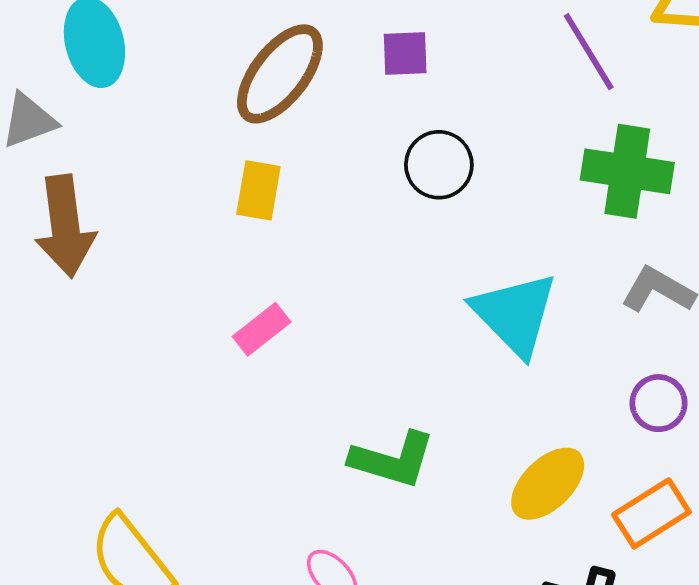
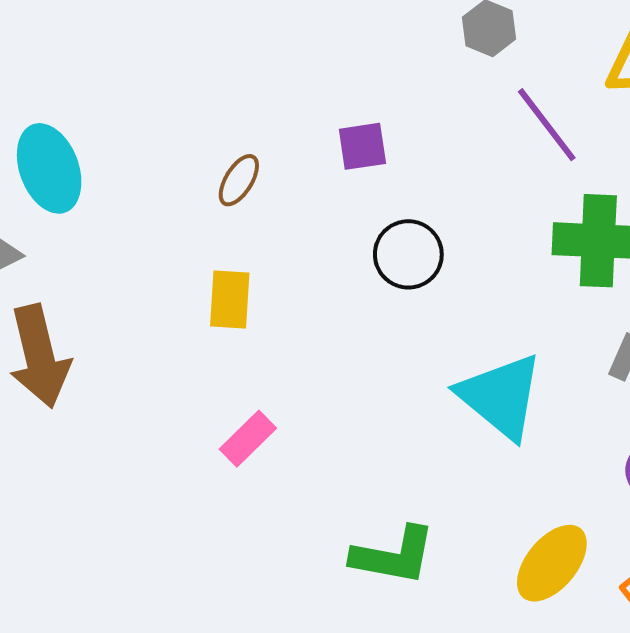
brown ellipse: (280, 74) -> (239, 180), size x0.5

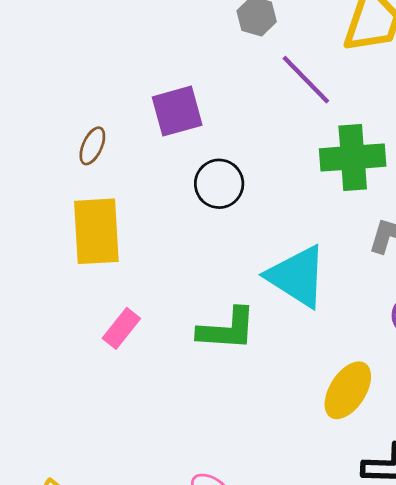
purple square: (362, 146) -> (177, 111), size x1.4
yellow rectangle: (230, 299) -> (96, 231), size x1.6
green L-shape: (393, 556) -> (227, 329), moved

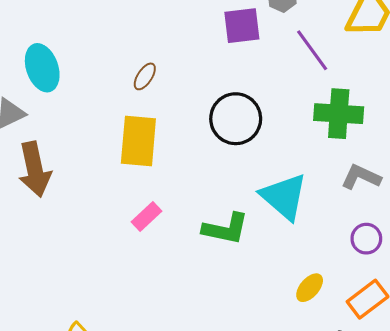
purple square: (177, 111) -> (242, 26), moved
black circle: (219, 184) -> (236, 119), size x1.4
yellow ellipse: (348, 390) -> (310, 288), size x0.7

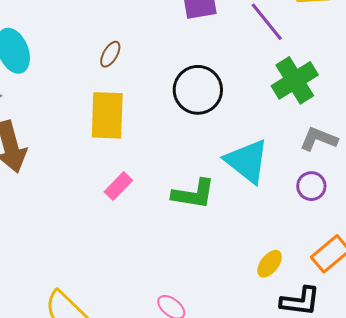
green cross: (339, 114) -> (295, 80), turned -33
purple circle: (366, 239) -> (311, 186), moved
yellow ellipse: (310, 288) -> (270, 264), moved

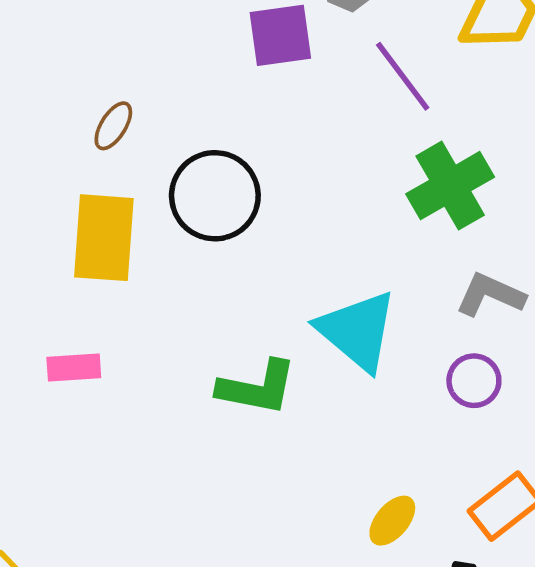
black circle: (198, 90) -> (215, 196), moved
pink rectangle: (118, 186) -> (74, 368), moved, turned 40

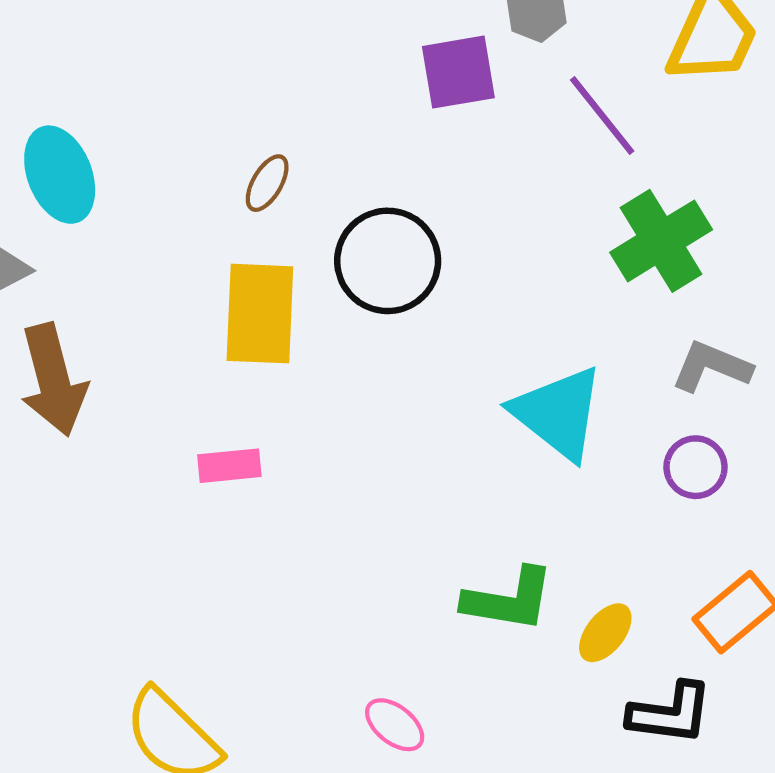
green L-shape: (257, 388) -> (509, 600), moved

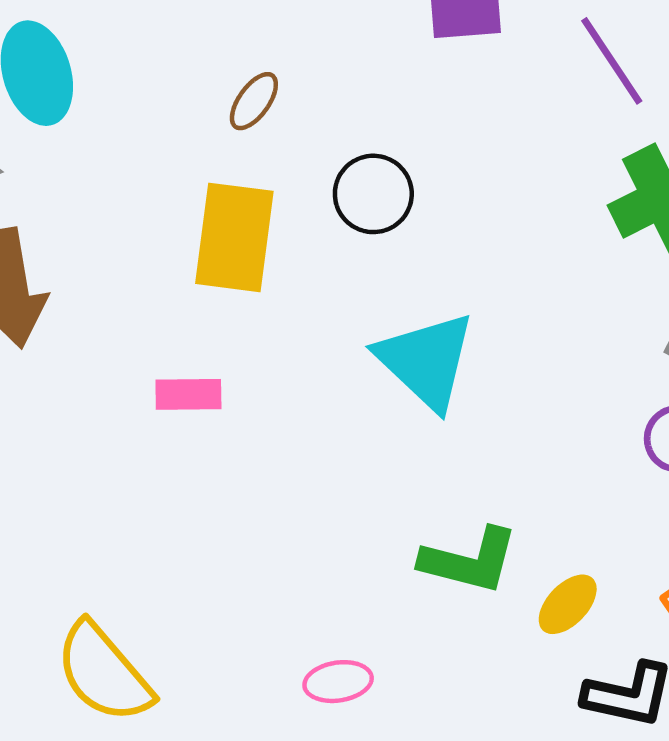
black circle: (388, 261) -> (373, 194), size x0.7
cyan triangle: (558, 413) -> (426, 361), moved
pink ellipse: (395, 725) -> (338, 682), turned -52

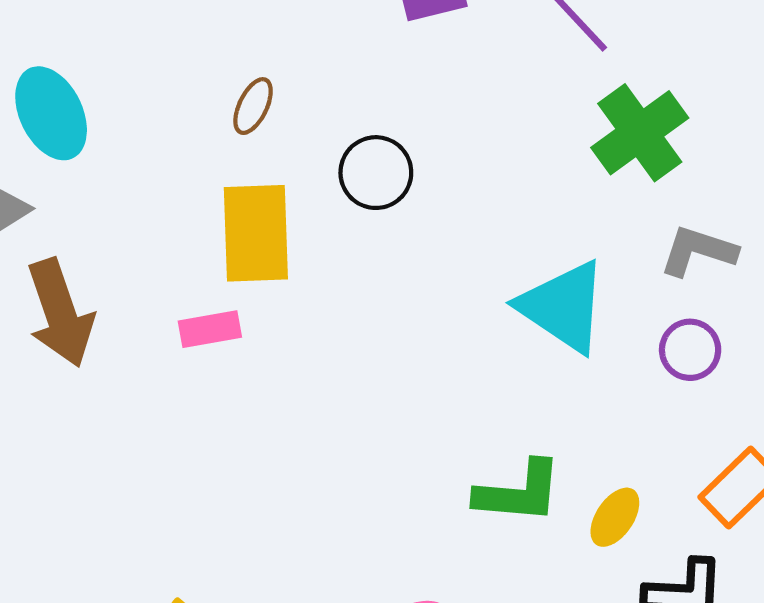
cyan triangle: (426, 361) -> (563, 307), moved
pink rectangle: (188, 394) -> (210, 329), moved

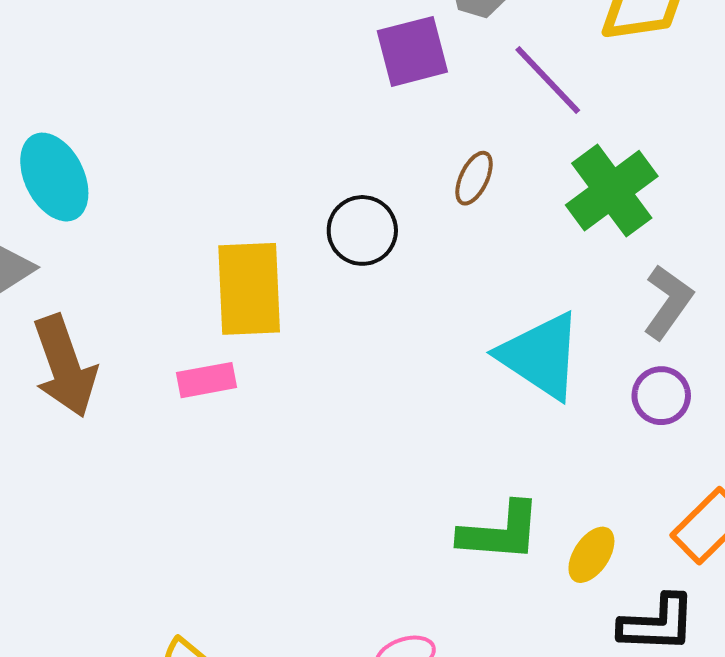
brown ellipse: (253, 106) -> (474, 178), moved
gray L-shape: (698, 251) -> (668, 302), turned 108

